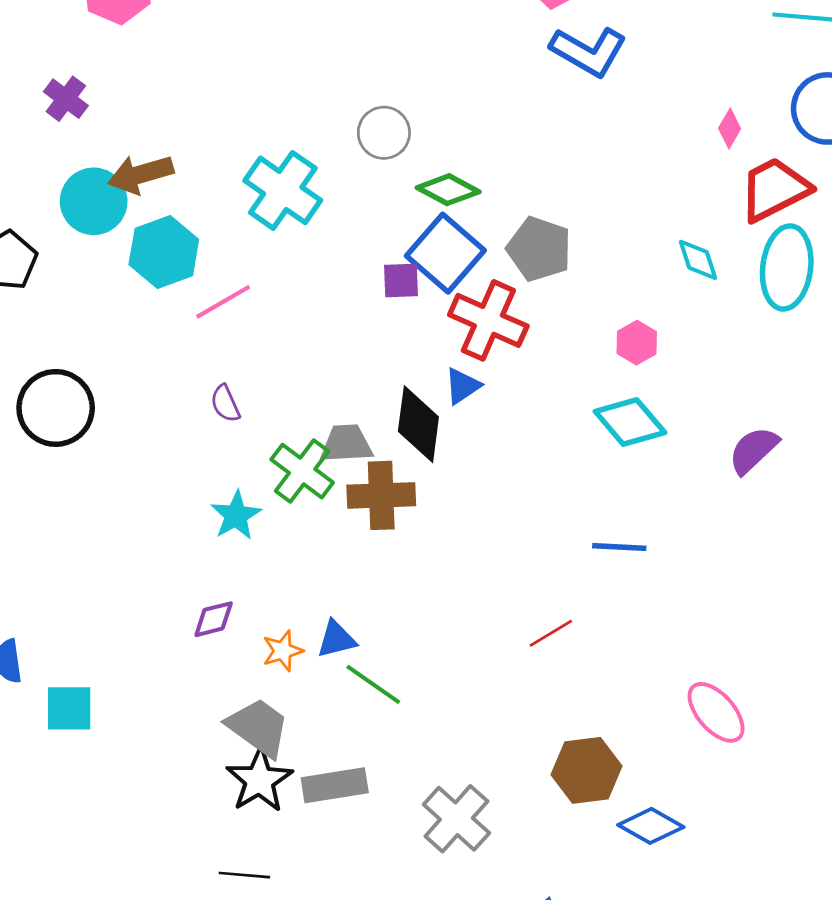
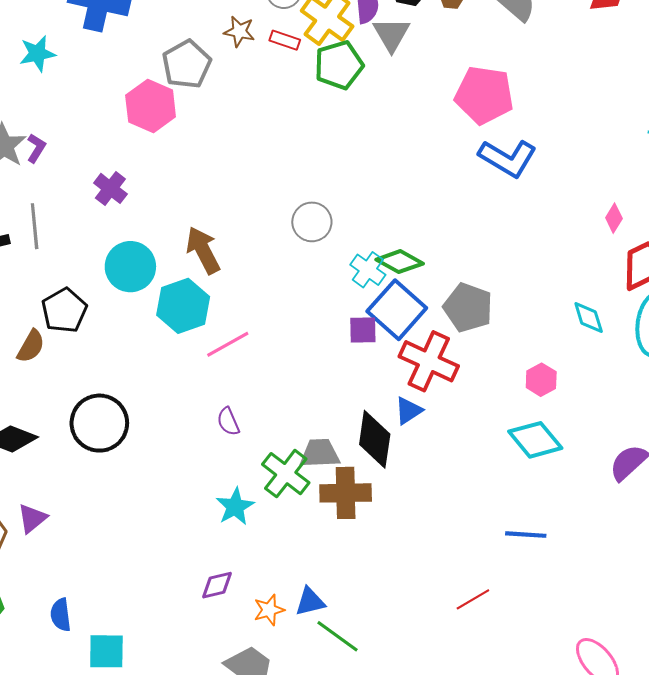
gray circle: (384, 133) -> (312, 222), moved
brown arrow: (141, 174) -> (203, 250), moved, turned 78
cyan cross: (283, 190) -> (368, 270), moved, size x0.6

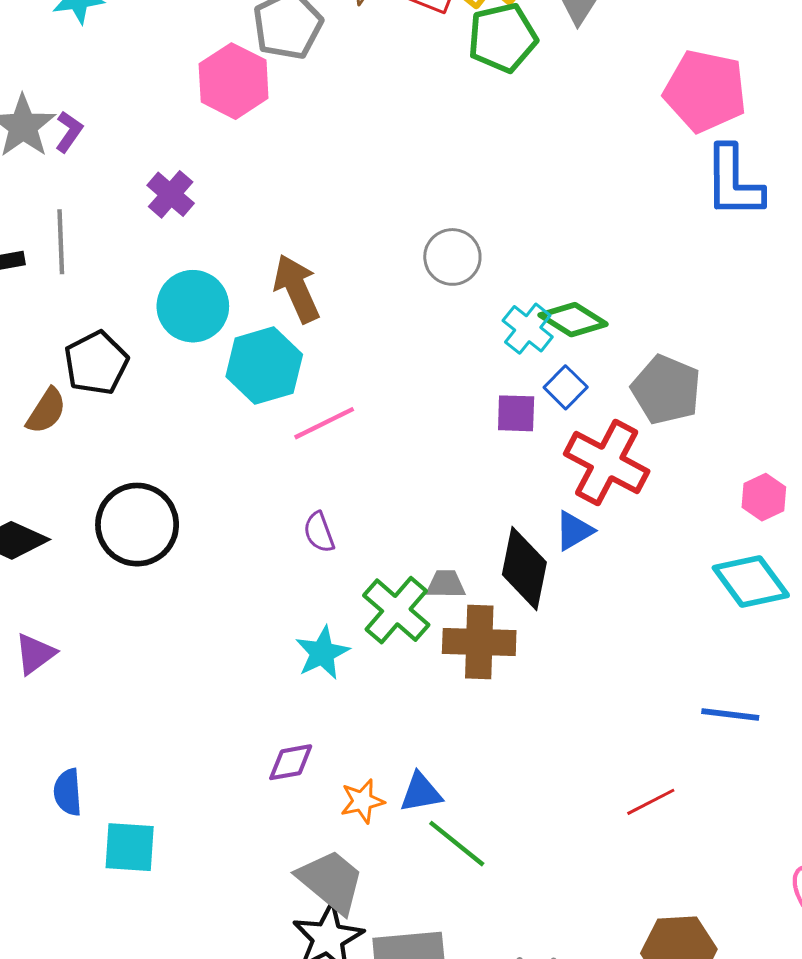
blue L-shape: (508, 158) -> (734, 182), turned 56
blue square: (397, 310) -> (566, 387), size x0.5
gray trapezoid: (320, 453) -> (446, 584), size x0.7

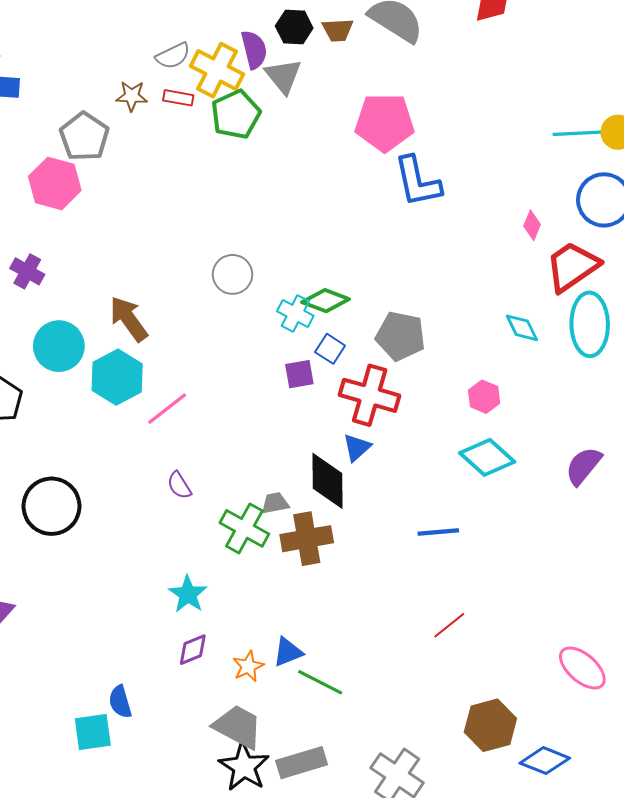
cyan star: (322, 653) -> (188, 594), moved
blue line: (730, 715) -> (438, 532), moved
blue semicircle: (68, 792) -> (120, 702), moved

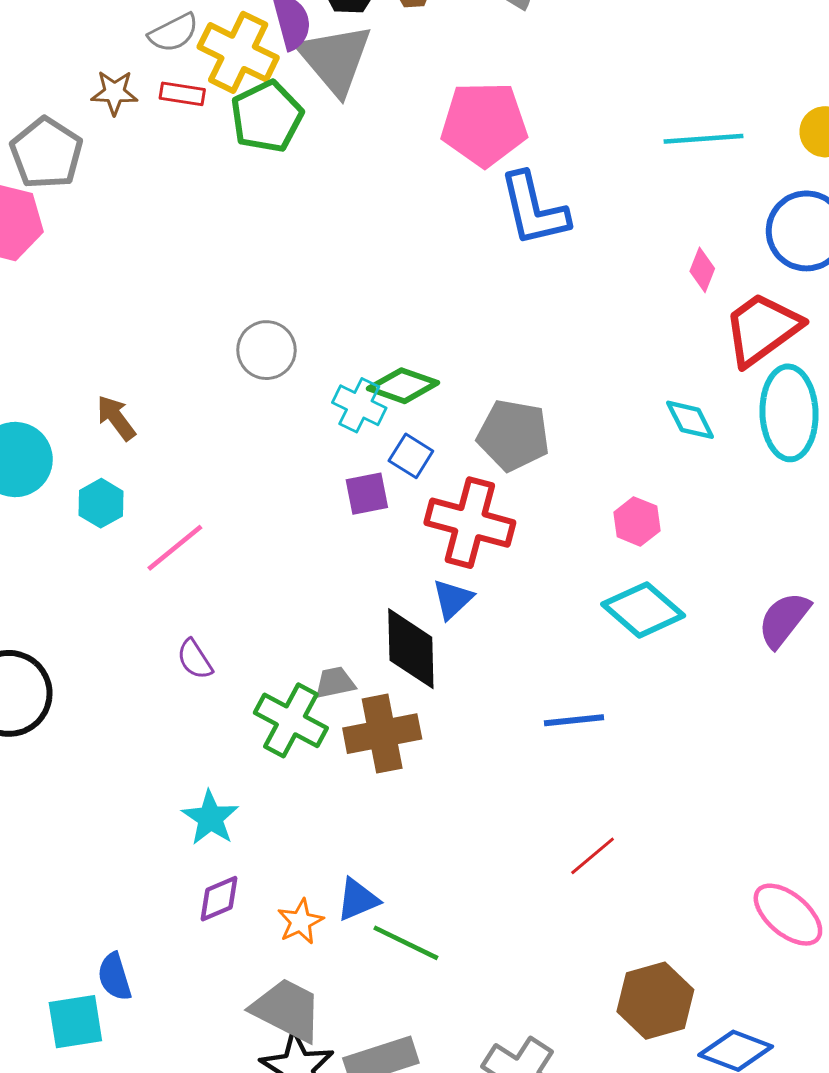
gray triangle: (283, 76) -> (335, 59), size x1.4
cyan line: (580, 133) -> (704, 139), moved
brown arrow: (129, 319) -> (116, 418), size x0.7
cyan hexagon: (117, 377) -> (101, 503), size x0.6

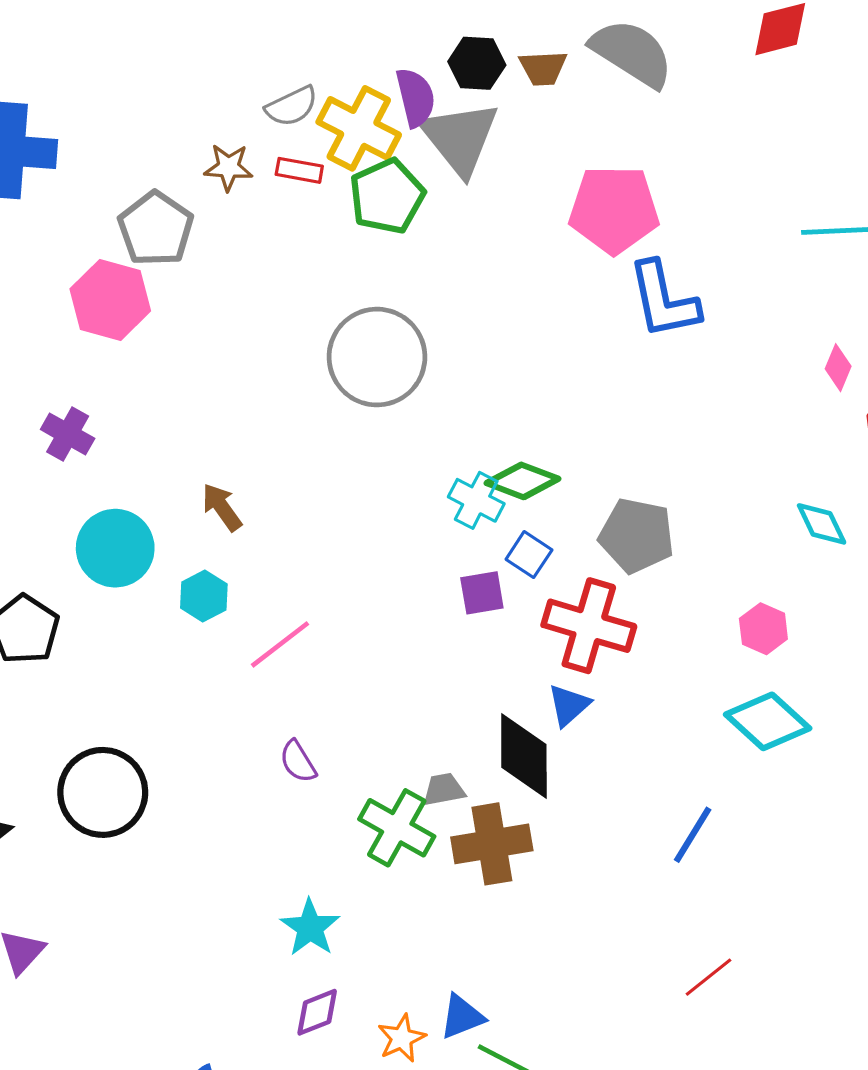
gray circle: (266, 350) -> (377, 357), moved, size x1.6
blue line: (574, 720) -> (693, 835), turned -54

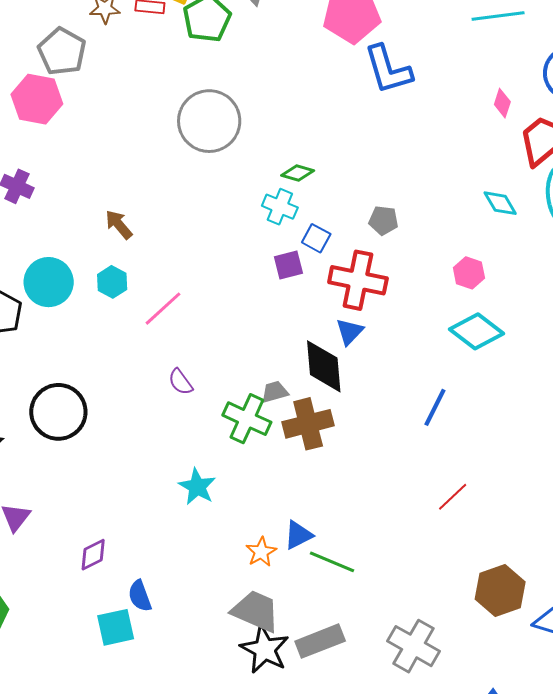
green diamond: (522, 481) -> (298, 173), moved, size x0.7
gray pentagon: (637, 535) -> (383, 220), size x0.6
cyan circle: (115, 548) -> (49, 282), moved
purple diamond: (317, 1012) -> (93, 555), moved

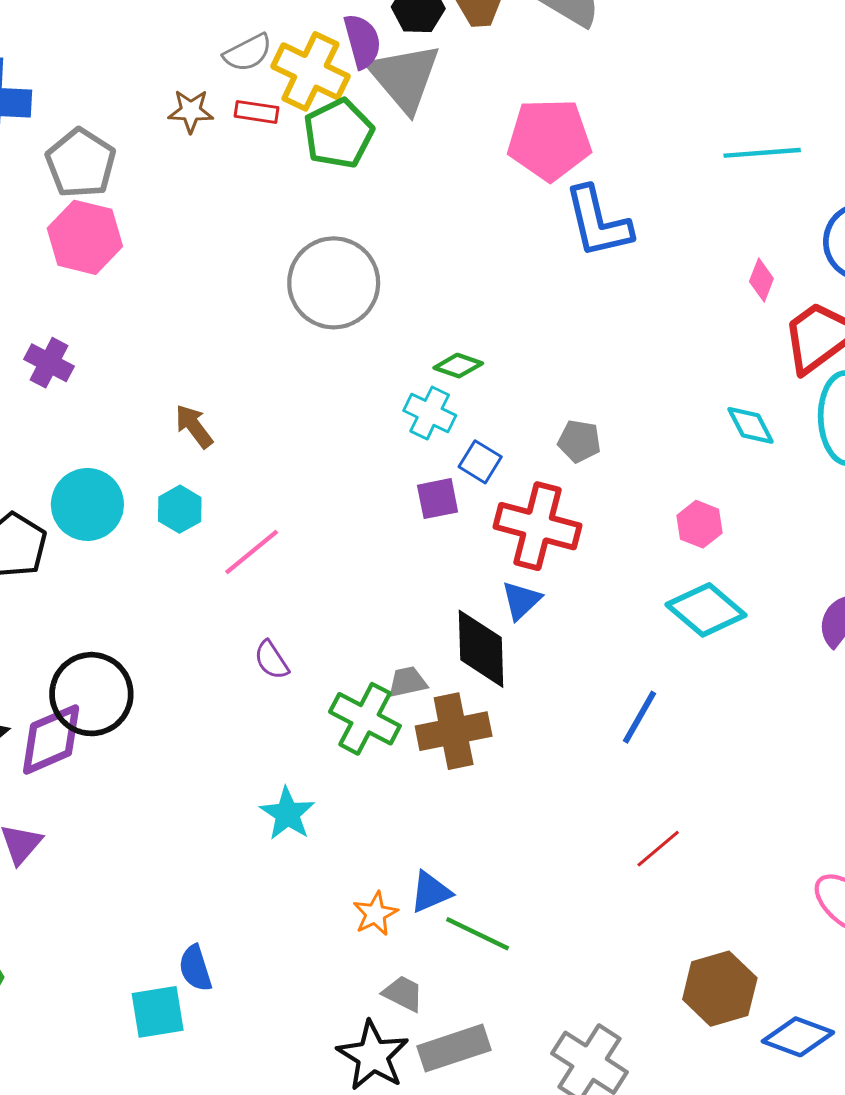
gray pentagon: (62, 51) -> (81, 163), moved
purple diamond: (93, 555) -> (51, 739), moved, size x1.6
gray trapezoid: (256, 611) -> (403, 993), moved, size x0.6

